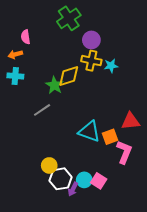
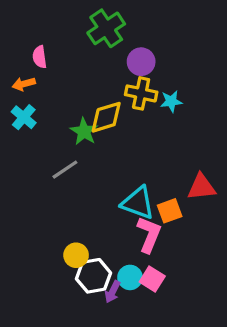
cyan cross: (15, 76) -> (24, 117), turned 35
pink L-shape: (124, 152) -> (149, 235), moved

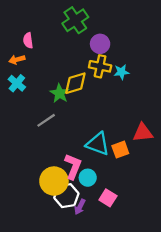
pink L-shape: (149, 235) -> (73, 166), moved
yellow circle: (76, 255) -> (54, 181), size x1.6
cyan circle: (130, 277) -> (88, 178), moved

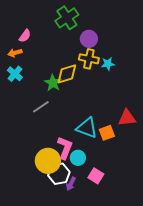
pink semicircle: (28, 40) -> (25, 36), turned -136

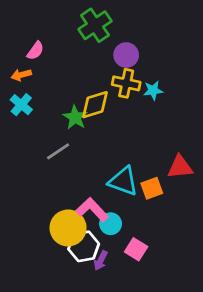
pink L-shape: (65, 148) -> (92, 210), turned -65

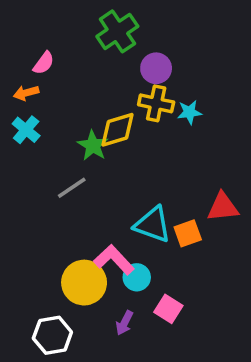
white hexagon: (84, 246) -> (52, 335), moved

